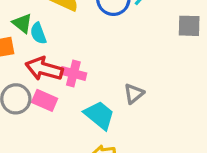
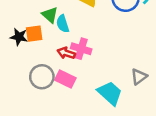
red arrow: (44, 69) -> (66, 53), size x0.6
pink cross: (73, 73) -> (81, 49), moved

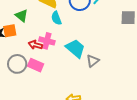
cyan semicircle: (63, 24) -> (56, 18), moved
cyan trapezoid: (110, 93) -> (75, 48), moved

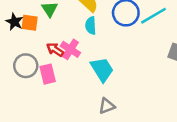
gray triangle: (93, 61) -> (107, 106), moved
pink rectangle: (36, 65) -> (48, 74), turned 35

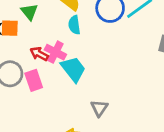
cyan trapezoid: (102, 69) -> (73, 69), moved
gray triangle: (107, 106) -> (99, 108), turned -30

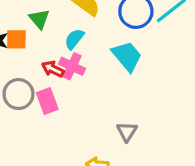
cyan semicircle: (74, 25) -> (74, 39), moved, turned 48
cyan trapezoid: (73, 69) -> (127, 56), moved

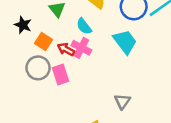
orange square: (16, 39) -> (44, 42), moved, turned 30
cyan semicircle: (74, 39) -> (84, 26), turned -78

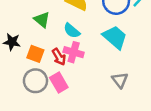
red arrow: (66, 49) -> (59, 57), turned -138
gray triangle: (122, 101) -> (120, 80), moved

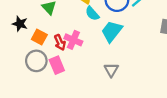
cyan semicircle: (72, 31) -> (92, 14), moved
cyan trapezoid: (115, 37) -> (112, 31), turned -100

